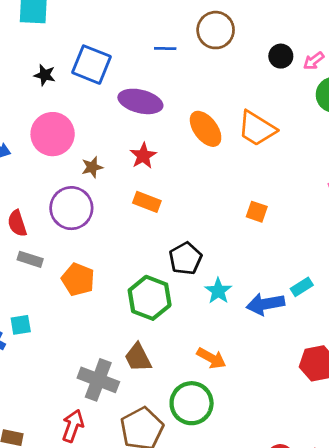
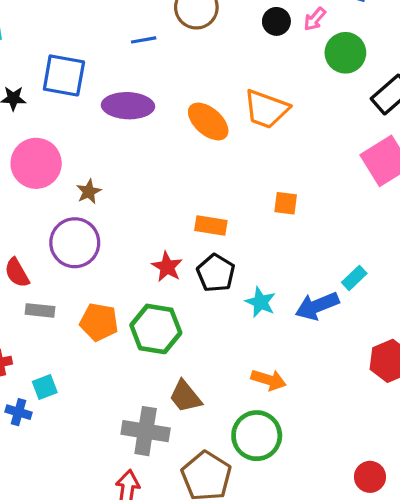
red star: (143, 156) -> (167, 267), moved
orange rectangle: (147, 202) -> (211, 225), moved
green hexagon: (150, 298) -> (156, 329), moved

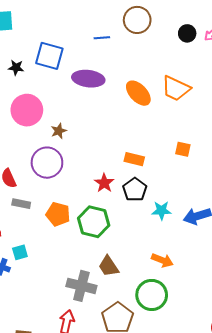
cyan star: (261, 302) -> (161, 211), turned -30

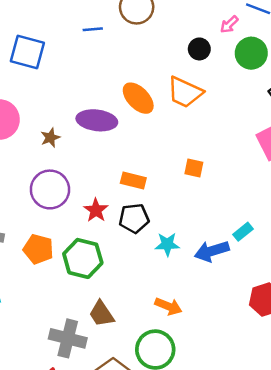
black circle: (187, 33) -> (199, 49), moved
purple ellipse: (88, 79) -> (97, 120), moved
brown star: (59, 131) -> (50, 138), moved
purple circle: (47, 163) -> (50, 189), moved
black pentagon: (135, 190) -> (134, 218), turned 30

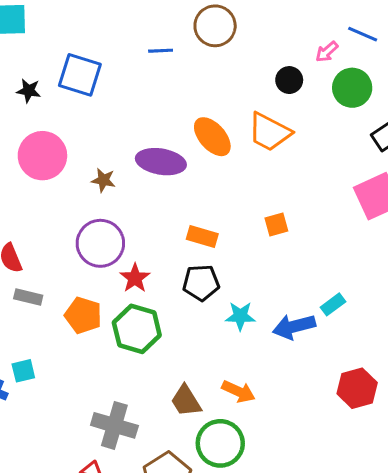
brown star: (50, 138) -> (103, 180), turned 30
orange square: (194, 168) -> (276, 224), turned -30
red star: (96, 210) -> (135, 278), moved
brown trapezoid: (101, 314) -> (186, 401), moved

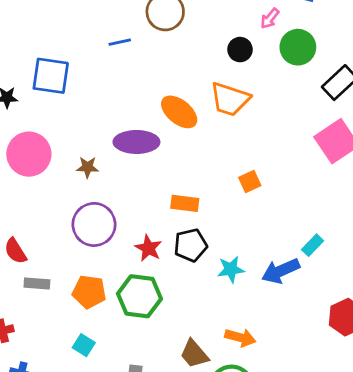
red star: (135, 278) -> (148, 248), moved
cyan square: (23, 371) -> (84, 345), moved, turned -35

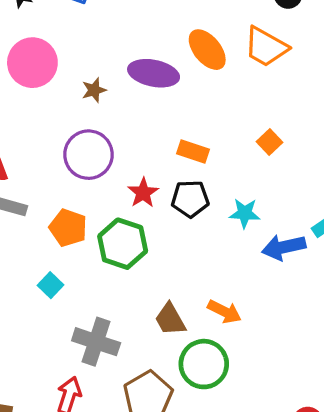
brown star: (87, 167) -> (94, 90), turned -30
orange square: (250, 182) -> (270, 142), turned -30
cyan star: (231, 269) -> (245, 213), moved

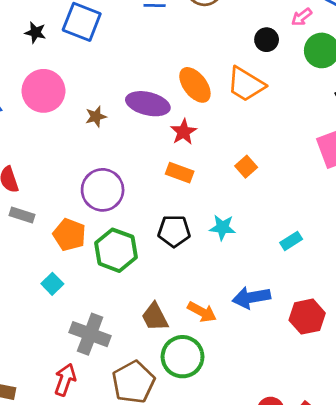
purple circle: (88, 155) -> (103, 190), moved
red star: (143, 193) -> (184, 132), moved
black pentagon: (190, 199) -> (174, 231), moved
blue arrow: (284, 247) -> (251, 297), moved

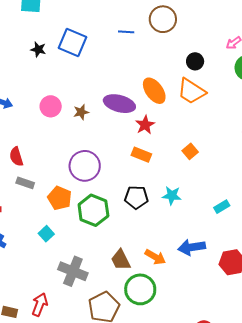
black circle: (267, 40) -> (195, 61), moved
pink circle: (43, 91) -> (51, 106), moved, size x0.7
red arrow: (65, 380) -> (40, 304), moved

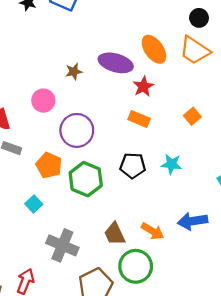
pink circle: (51, 106) -> (43, 101), moved

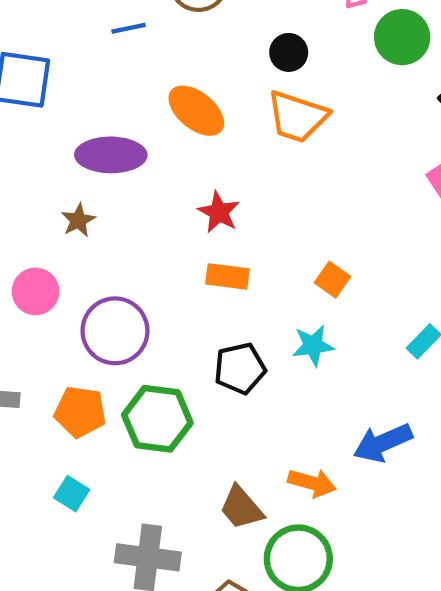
orange ellipse: (154, 49) -> (196, 111), moved
purple ellipse: (116, 63) -> (111, 155), moved
orange square: (192, 116) -> (332, 280), moved

